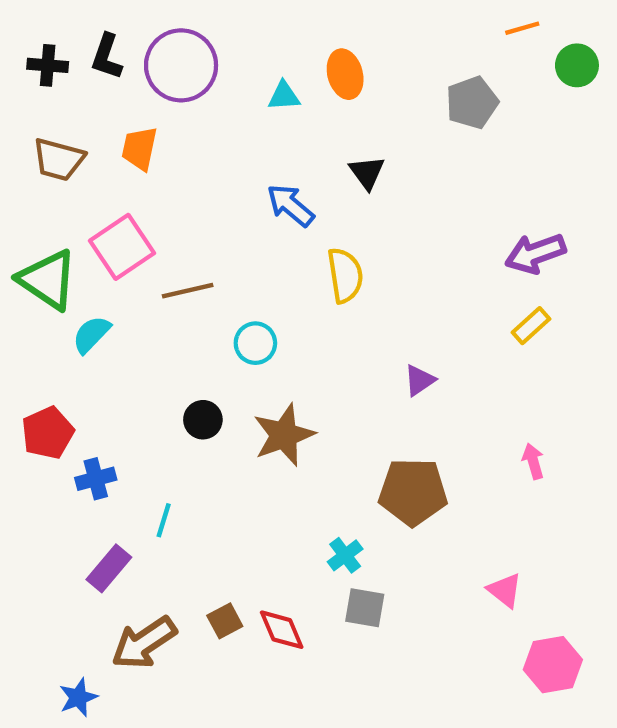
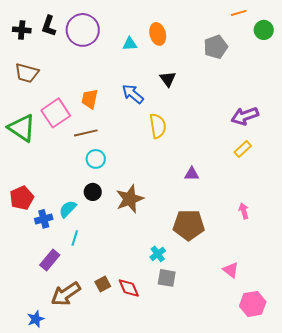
orange trapezoid: (139, 148) -> (90, 99), moved
cyan semicircle: (91, 334) -> (68, 209), moved
cyan circle: (255, 343) -> (96, 159), moved
purple triangle: (419, 380) -> (192, 174), turned 35

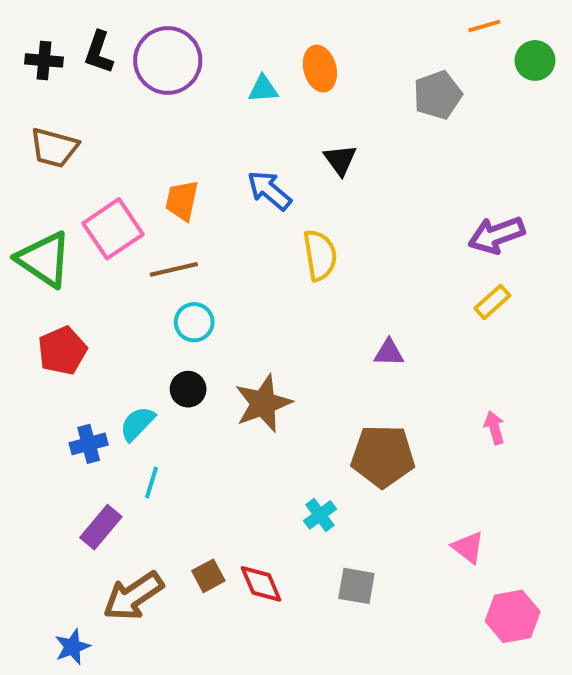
red pentagon: (22, 198) -> (62, 351), moved
gray square: (167, 278) -> (356, 586), moved

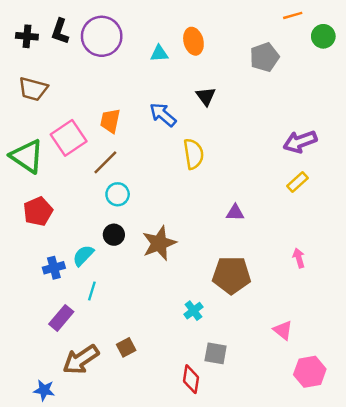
brown line: (174, 269) -> (105, 162), turned -32
red diamond: (261, 584) -> (191, 379), moved, turned 32
blue star: (72, 647) -> (44, 390), turned 30

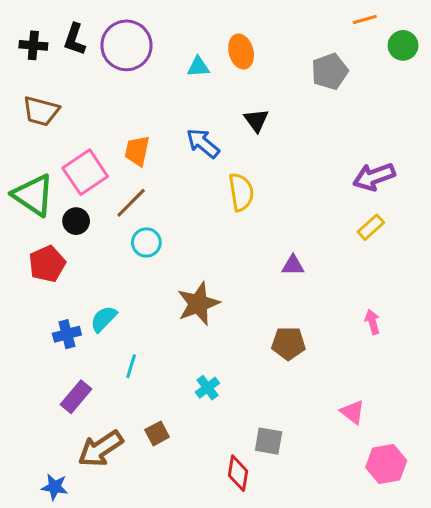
black circle: (114, 235) -> (76, 221), moved
brown pentagon: (231, 275) -> (288, 343), size x0.7
cyan line: (92, 291) -> (131, 366), moved
cyan cross: (193, 311) -> (207, 388), moved

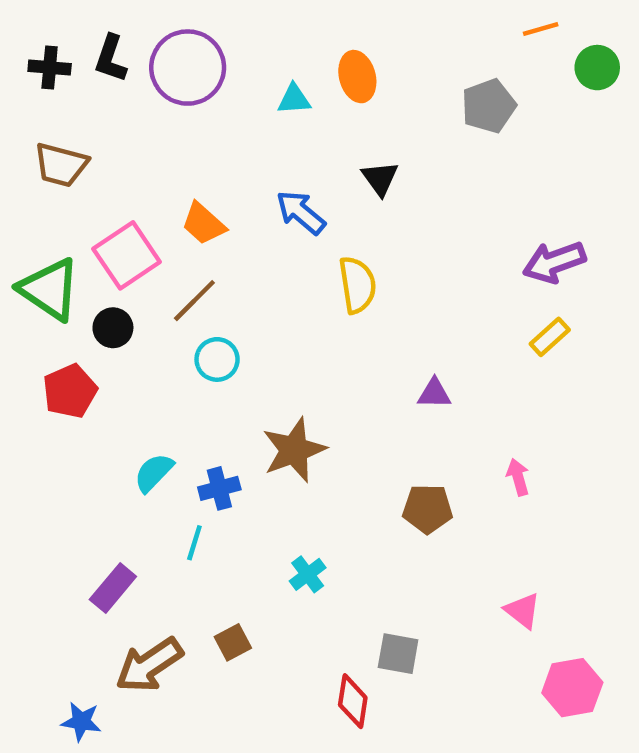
orange trapezoid: (137, 151) -> (203, 224), turned -60
pink arrow: (372, 322) -> (518, 477), moved
blue cross: (67, 334) -> (219, 488), moved

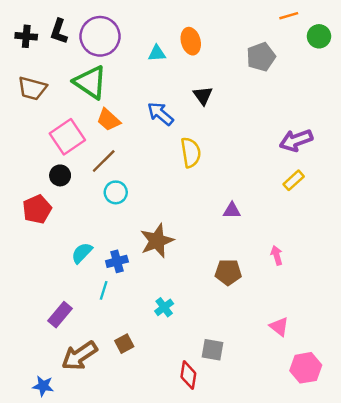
green triangle: (50, 289) -> (90, 82), moved

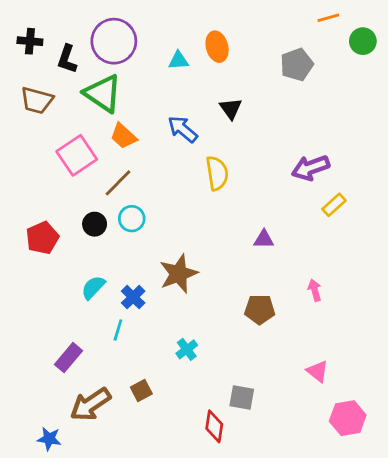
black L-shape: (59, 31) -> (67, 59), moved
purple arrow: (296, 140) -> (311, 168), moved
black circle: (60, 175) -> (95, 224), moved
blue cross: (117, 261) -> (133, 297), turned -30

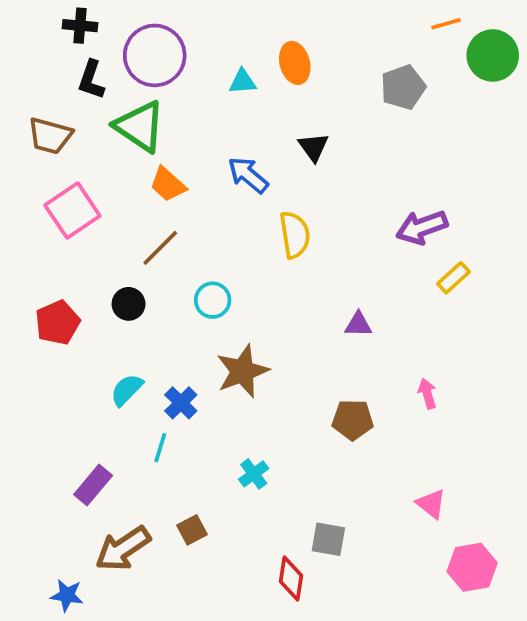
black cross: (30, 41) -> (80, 26), moved
green circle: (363, 41) -> (493, 55), size x1.4
pink square: (77, 155) -> (72, 210), moved
cyan circle: (132, 219) -> (213, 300), moved

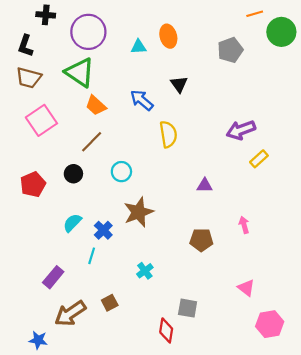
black L-shape: (91, 80) -> (25, 46), moved

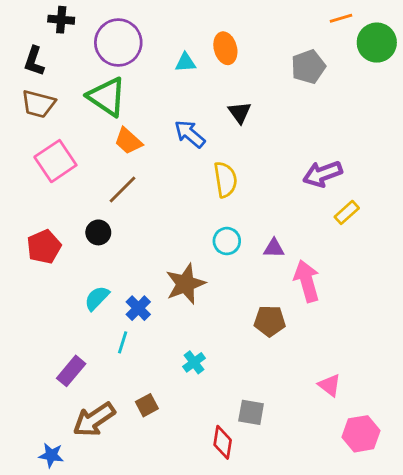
cyan circle: (121, 172) -> (227, 241), moved
pink arrow: (244, 225) -> (307, 281), moved, size x1.8

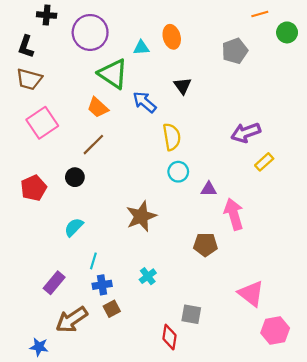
green circle: (377, 43) -> (287, 32), size x0.7
green triangle: (107, 97) -> (113, 74), moved
cyan circle: (227, 241) -> (178, 172), moved
blue cross: (138, 308) -> (102, 285), moved, turned 36
pink triangle: (330, 385) -> (251, 294), size x1.5

